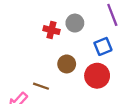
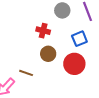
gray circle: (75, 23) -> (62, 10), moved
red cross: (51, 30) -> (43, 31), moved

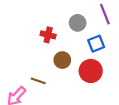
gray circle: (62, 10) -> (78, 23), moved
red cross: (43, 31) -> (48, 35), moved

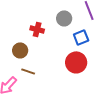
brown circle: (62, 60) -> (20, 50), moved

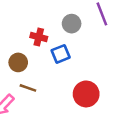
blue square: (81, 37) -> (61, 54), moved
red circle: (76, 62) -> (86, 94), moved

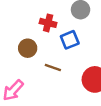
brown line: (28, 88) -> (53, 67), moved

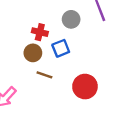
brown circle: (28, 48) -> (33, 53), moved

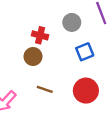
blue square: (61, 48) -> (85, 52), moved
brown line: (44, 75) -> (45, 89), moved

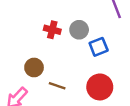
gray circle: (72, 22) -> (79, 30), moved
brown circle: (33, 56) -> (34, 67), moved

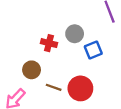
red cross: (52, 30) -> (49, 43), moved
red circle: (100, 87) -> (80, 88), moved

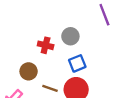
blue square: (93, 50) -> (77, 63), moved

